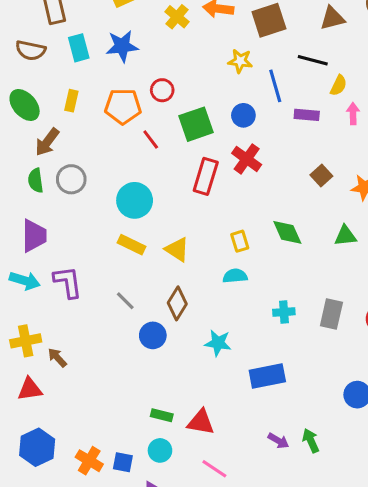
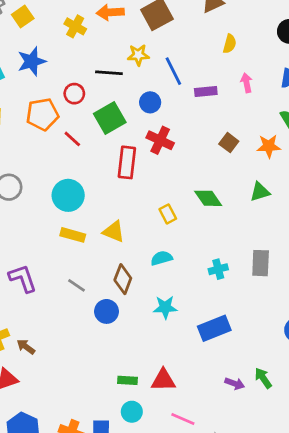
black line: (313, 60) -> (109, 73), moved
yellow semicircle: (338, 85) -> (230, 44), moved
cyan semicircle: (235, 276) -> (162, 258), moved

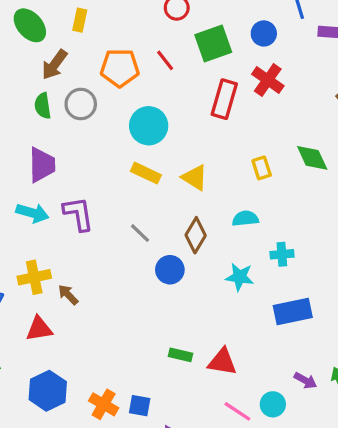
orange pentagon: (42, 114) -> (120, 68), moved
cyan cross: (218, 269) -> (282, 254), moved
cyan circle: (132, 412) -> (273, 404), moved

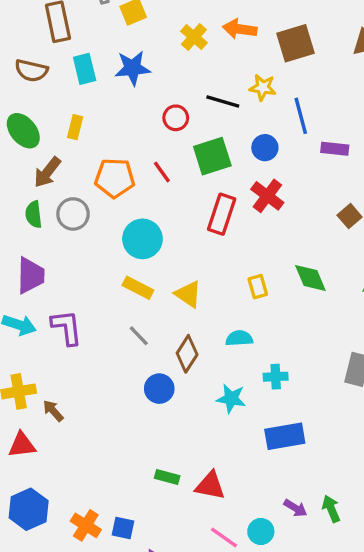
gray line: (140, 233) -> (139, 336), moved

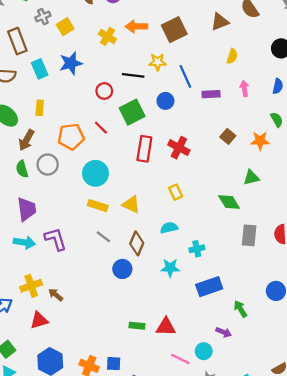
red cross: (267, 196) -> (179, 148), moved
green diamond: (310, 278) -> (229, 202), moved
green arrow: (331, 509) -> (240, 309), moved

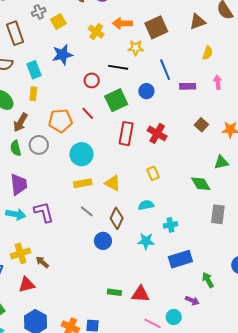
yellow star: (158, 62) -> (136, 48), moved
cyan rectangle: (40, 69) -> (34, 70), moved
yellow rectangle: (98, 206) -> (83, 183), turned -30

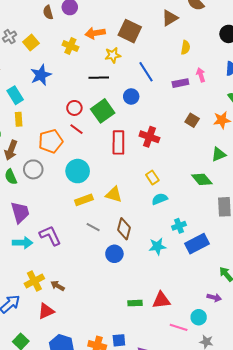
brown square: (156, 27) -> (130, 31), turned -30
red circle: (92, 80) -> (74, 108), moved
purple rectangle: (188, 86) -> (180, 83), moved
cyan semicircle: (146, 205) -> (160, 199), moved
blue rectangle: (180, 259) -> (197, 244), moved

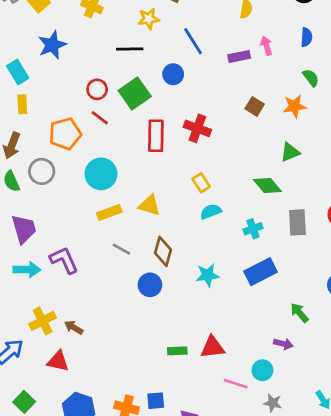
cyan cross: (179, 226) -> (253, 229), moved
red triangle: (46, 311) -> (58, 361), turned 36

